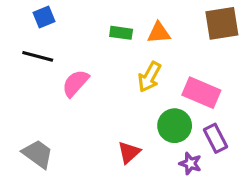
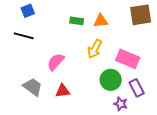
pink semicircle: (75, 83) -> (56, 62), moved
red triangle: (129, 152) -> (63, 91), moved, turned 35
gray trapezoid: (38, 154) -> (33, 87), moved

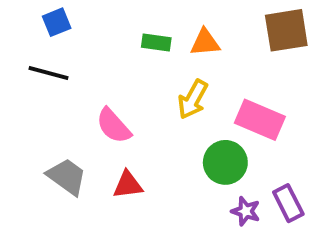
pink semicircle: (56, 62) -> (114, 126), turned -84
purple rectangle: (137, 88) -> (288, 203), moved

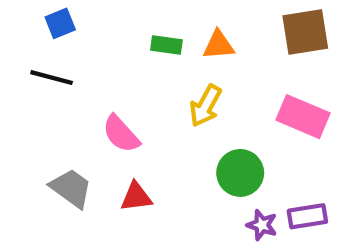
pink rectangle: (260, 120) -> (303, 117), moved
purple rectangle: (288, 203) -> (307, 216), turned -72

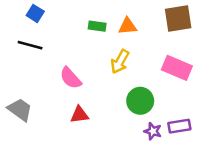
blue square: (60, 23) -> (35, 13), turned -36
gray trapezoid: (71, 188) -> (20, 110), moved

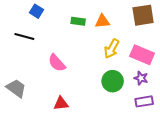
blue square: (35, 13) -> (37, 11), moved
yellow arrow: (120, 62) -> (112, 49), moved
red triangle: (79, 115) -> (61, 103), moved
purple star: (153, 131) -> (141, 78), moved

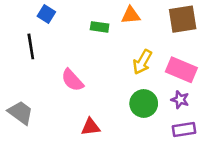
orange triangle: (102, 21) -> (131, 15), moved
black line: (24, 37) -> (31, 46), turned 66
red triangle: (61, 103) -> (91, 127), moved

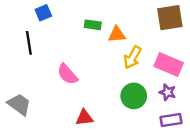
blue square: (46, 14) -> (43, 13), turned 35
orange triangle: (131, 15) -> (117, 34), moved

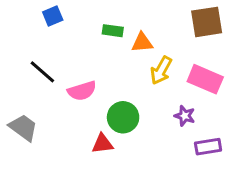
black line: (29, 43) -> (42, 72), moved, turned -40
pink semicircle: (67, 74) -> (82, 91), turned -65
purple star: (167, 92) -> (185, 116), moved
green circle: (134, 96) -> (123, 117), moved

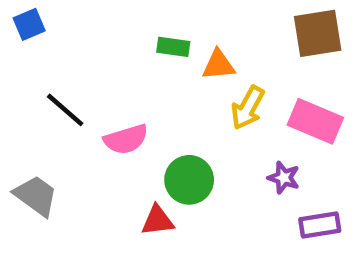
blue square: (53, 16) -> (29, 24), moved

